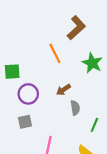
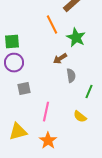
green star: (92, 63) -> (76, 38), moved
purple circle: (28, 94) -> (14, 63), moved

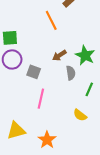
green star: (76, 38) -> (85, 55), moved
gray square: (24, 89) -> (34, 72), moved, turned 32
pink line: (46, 112) -> (41, 99), moved

